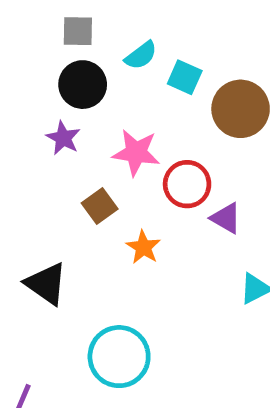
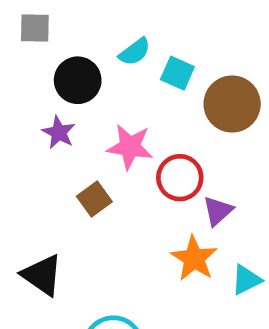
gray square: (78, 31) -> (35, 28), moved
purple triangle: (226, 218) -> (218, 211), turned 48
orange star: (143, 247) -> (194, 258), moved, size x1.4

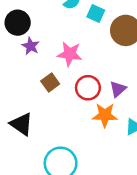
black circle: (78, 80) -> (18, 23), moved
red circle: (180, 178) -> (88, 88), moved
orange star: (194, 258) -> (105, 115), turned -30

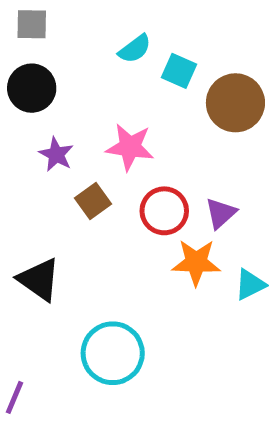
purple star: (31, 46) -> (56, 154), moved

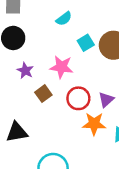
cyan square: (179, 71) -> (86, 43), moved, turned 35
black triangle: (39, 280) -> (17, 132), turned -45

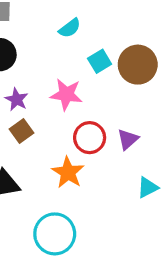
brown square: (43, 94) -> (22, 131), moved
orange star: (94, 124) -> (68, 172), moved, turned 30

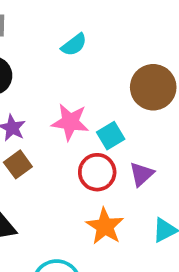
cyan square: (100, 61) -> (111, 136), moved
orange star: (68, 172) -> (105, 226), moved

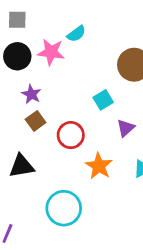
pink star: (70, 122) -> (51, 52), moved
red circle: (97, 172) -> (71, 135), moved

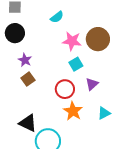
pink star: (51, 52) -> (72, 41), moved
red circle: (71, 135) -> (65, 89), moved
black triangle: (22, 166) -> (28, 123), moved, turned 36

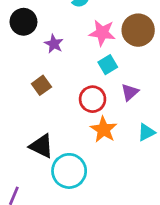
purple star: (25, 60) -> (54, 44), moved

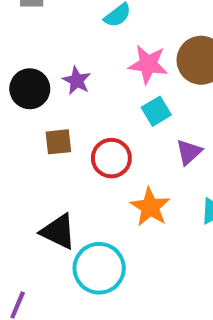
black circle: (23, 22) -> (30, 89), moved
brown square: (41, 85) -> (58, 142), turned 30
red circle: (93, 99) -> (111, 158), moved

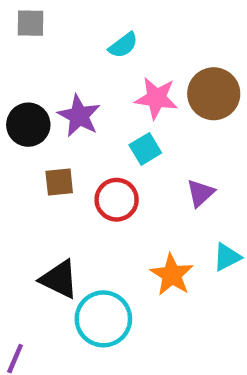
purple star: (77, 81) -> (79, 116), size x1.4
cyan square: (156, 111) -> (145, 149), moved
orange star: (150, 207) -> (172, 275), moved

